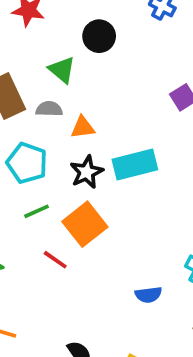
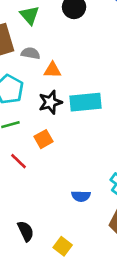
green triangle: (62, 70) -> (29, 15), moved
orange square: (85, 224) -> (43, 139), size x0.6

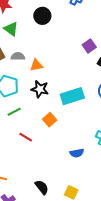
black star: (50, 102) -> (40, 89), turned -30
cyan rectangle: (86, 102) -> (72, 96), moved
orange square: (43, 139) -> (50, 120), moved

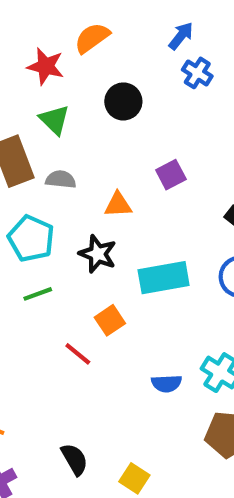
purple square: (89, 46) -> (171, 175), moved
orange triangle: (36, 65) -> (118, 205), moved
red line: (26, 137) -> (78, 354), moved
blue semicircle: (77, 153) -> (167, 384), moved

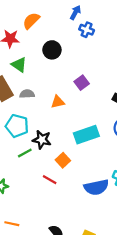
black star: (98, 254) -> (42, 140), moved
blue semicircle: (167, 384) -> (96, 187), size x1.6

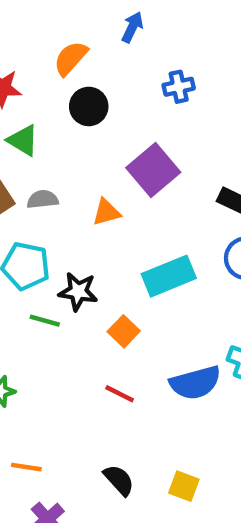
orange semicircle: (31, 21) -> (71, 58), moved
blue cross: (87, 30) -> (179, 87), moved, turned -32
purple square: (82, 83) -> (153, 170), size x1.6
green line: (25, 153) -> (45, 321), turned 48
red line: (50, 180) -> (120, 394), moved

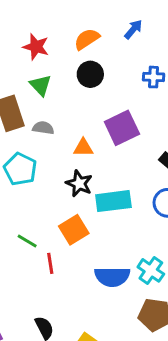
black star: (78, 291) -> (79, 183), moved
green line: (45, 321) -> (27, 241), moved
orange square: (124, 331) -> (74, 230), size x1.4
red line: (120, 394) -> (50, 263), moved, turned 40

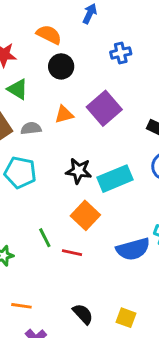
orange semicircle: (87, 39) -> (49, 35), turned 75
orange triangle: (83, 148) -> (64, 114), moved
green line: (27, 241) -> (45, 238), turned 48
red line: (50, 263) -> (72, 253), turned -54

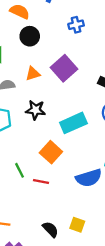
black star: (79, 171) -> (36, 110), moved
yellow square: (126, 318) -> (77, 225), moved

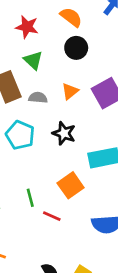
orange triangle: (33, 74) -> (70, 91), turned -35

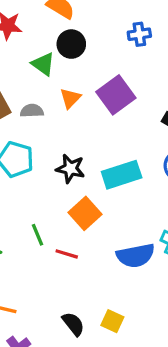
green triangle: (33, 60) -> (43, 64), moved
black star: (64, 133) -> (70, 169), moved

